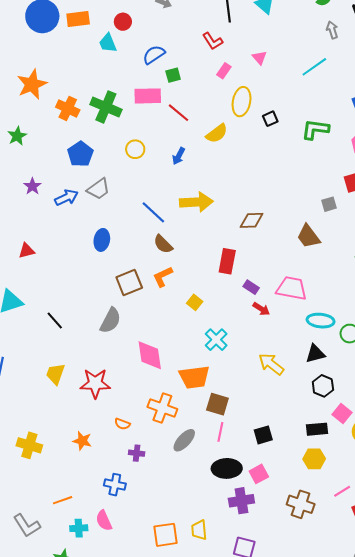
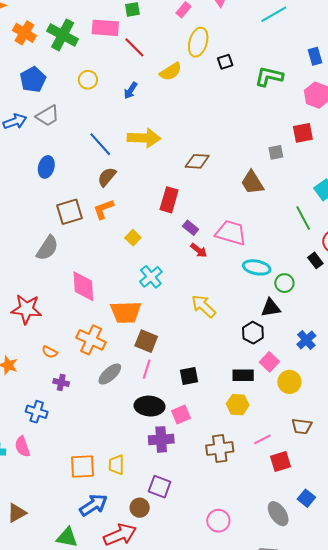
brown semicircle: (163, 244) -> (107, 177), turned 80
black triangle: (315, 354) -> (271, 308), moved
brown cross: (301, 504) -> (220, 449), turned -32

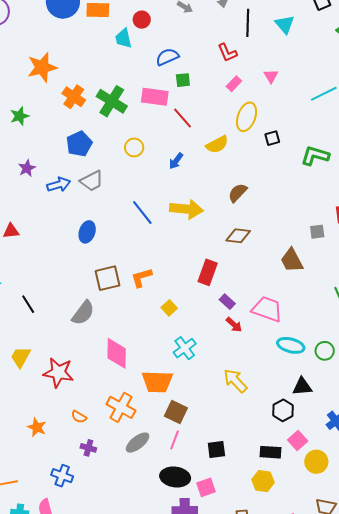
brown semicircle: (107, 177) -> (238, 193), moved
green circle: (284, 283) -> (325, 351), moved

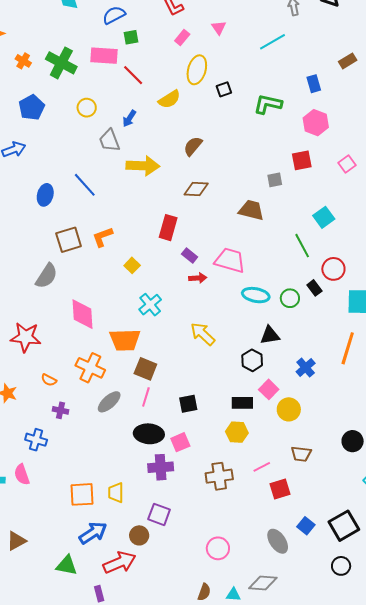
orange cross: (74, 97) -> (23, 61), size x0.7
gray trapezoid: (92, 181) -> (109, 140), moved, turned 100
blue line: (142, 213) -> (85, 185), moved
brown trapezoid: (292, 260) -> (251, 210), turned 136
red arrow: (234, 325) -> (198, 278), turned -42

